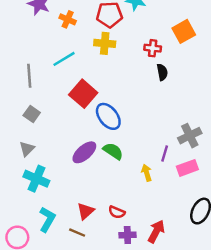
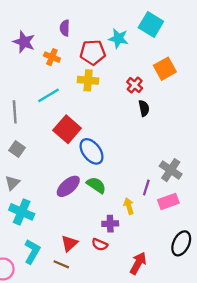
red cross: (153, 48) -> (135, 85), turned 35
gray cross: (190, 136) -> (171, 170), turned -30
purple cross: (127, 235) -> (110, 224), moved

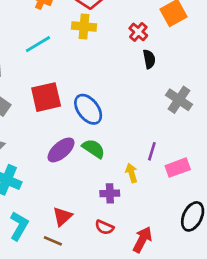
red square: (67, 129) -> (46, 97), moved, turned 36
gray cross: (171, 170) -> (179, 100), moved
red semicircle: (100, 245) -> (104, 227), moved

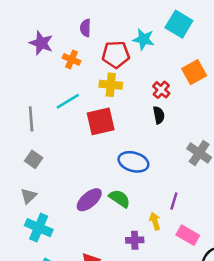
black semicircle: (149, 59) -> (159, 115), moved
red square: (46, 97) -> (101, 121), moved
blue ellipse: (88, 109) -> (133, 162), moved, turned -36
pink rectangle: (178, 168) -> (188, 235), moved, turned 50

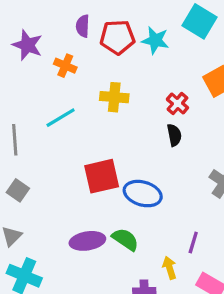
red pentagon: (116, 54) -> (117, 37), moved
red square: (101, 121) -> (102, 176), moved
purple ellipse: (89, 200) -> (87, 241), turned 32

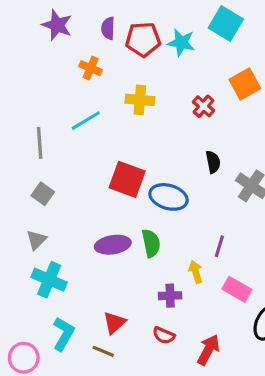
purple star: (27, 45) -> (57, 25), moved
black semicircle: (174, 135) -> (213, 162), moved
red square: (102, 176) -> (127, 179), turned 33
green semicircle: (125, 239) -> (151, 243), turned 44

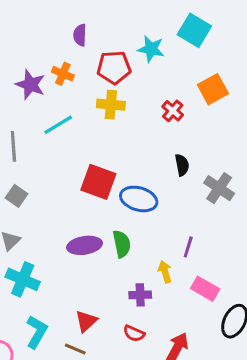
purple star: (57, 25) -> (30, 85), moved
red pentagon: (143, 39) -> (114, 68), moved

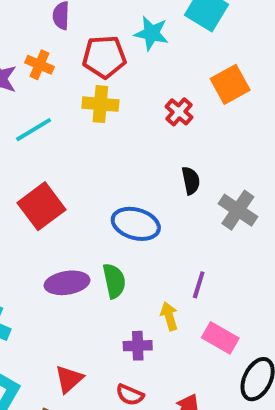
red square: (98, 182) -> (41, 206), moved, turned 33

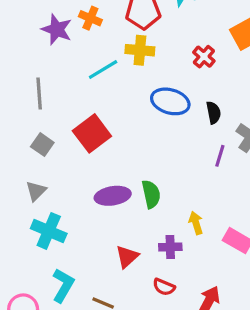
cyan line: (34, 130) -> (103, 69), moved
blue ellipse: (136, 224) -> (170, 101), moved
purple line: (199, 285) -> (220, 156), moved
red triangle: (69, 379) -> (127, 257), moved

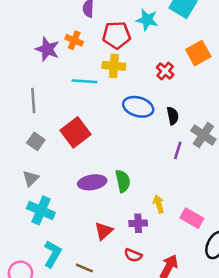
cyan line: (103, 69) -> (84, 81), turned 35

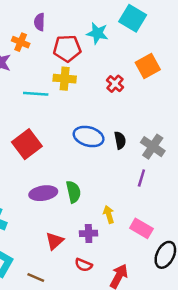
orange cross: (74, 40) -> (21, 42), moved
blue ellipse: (138, 107) -> (89, 137), moved
black semicircle: (173, 116) -> (120, 140), moved
purple line: (178, 150) -> (141, 178), moved

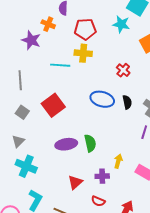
cyan star: (97, 33) -> (121, 24), moved
red cross: (115, 84) -> (123, 70), moved
yellow arrow: (109, 215) -> (118, 161), turned 32

